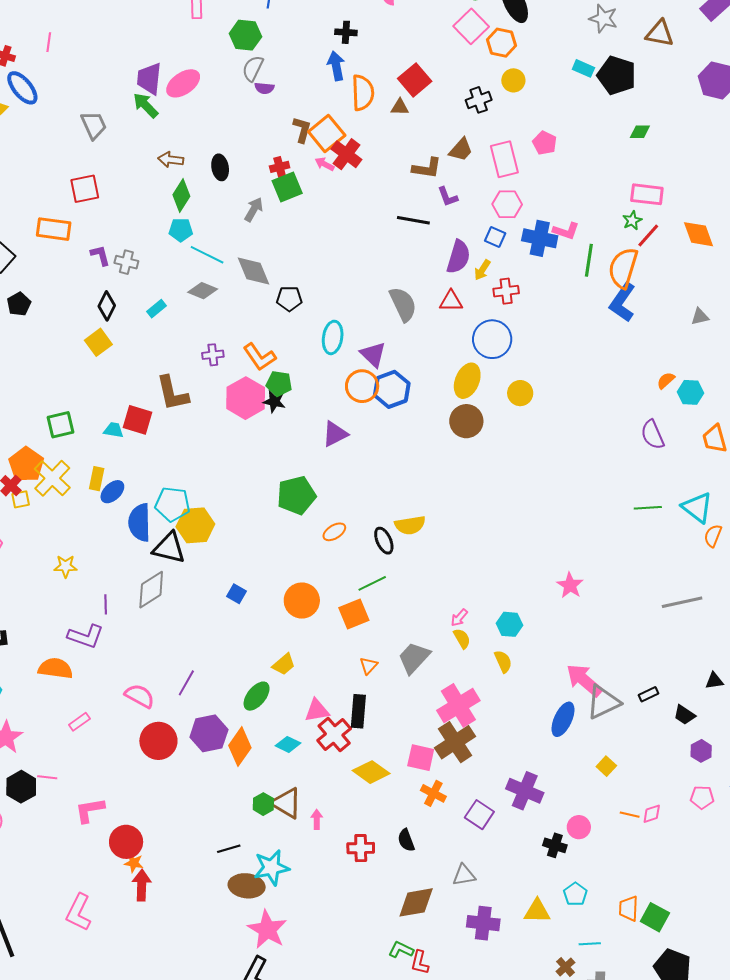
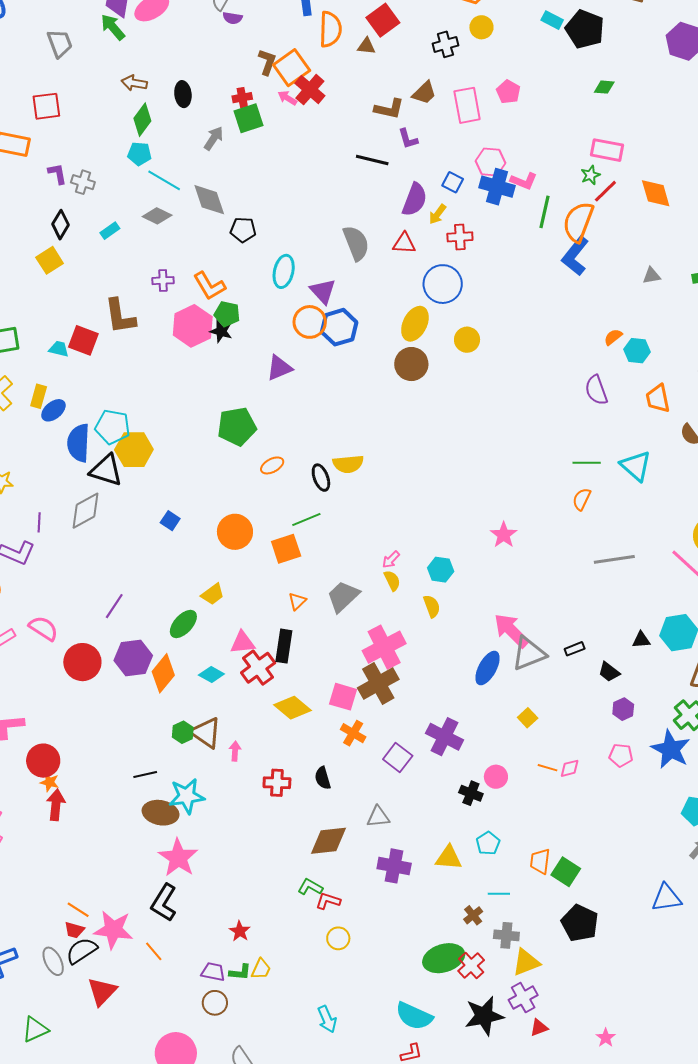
pink hexagon: (507, 204) -> (491, 162), moved
orange semicircle: (713, 536) -> (582, 499), moved
pink semicircle: (140, 696) -> (43, 628), moved
red L-shape: (420, 962) -> (328, 901), turned 90

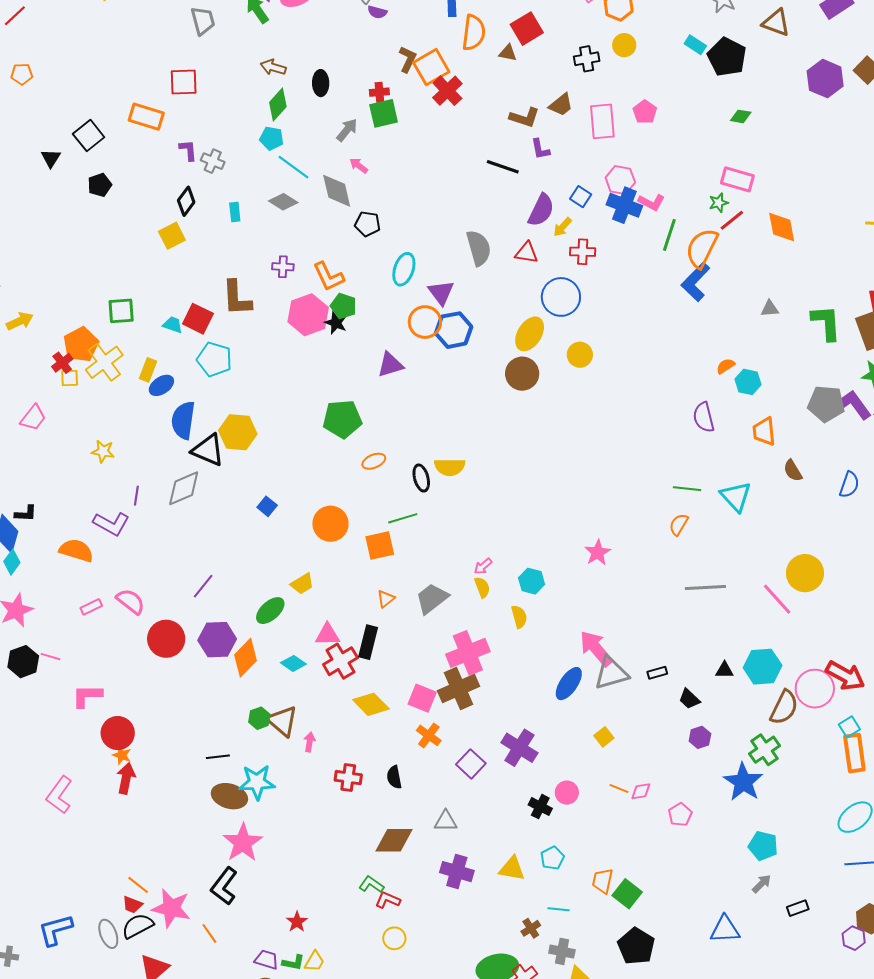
pink arrow: (287, 98) -> (359, 165), moved
cyan rectangle: (110, 231) -> (235, 212), turned -66
cyan pentagon: (113, 427) -> (214, 359), moved
pink pentagon: (621, 755) -> (680, 815), moved, turned 30

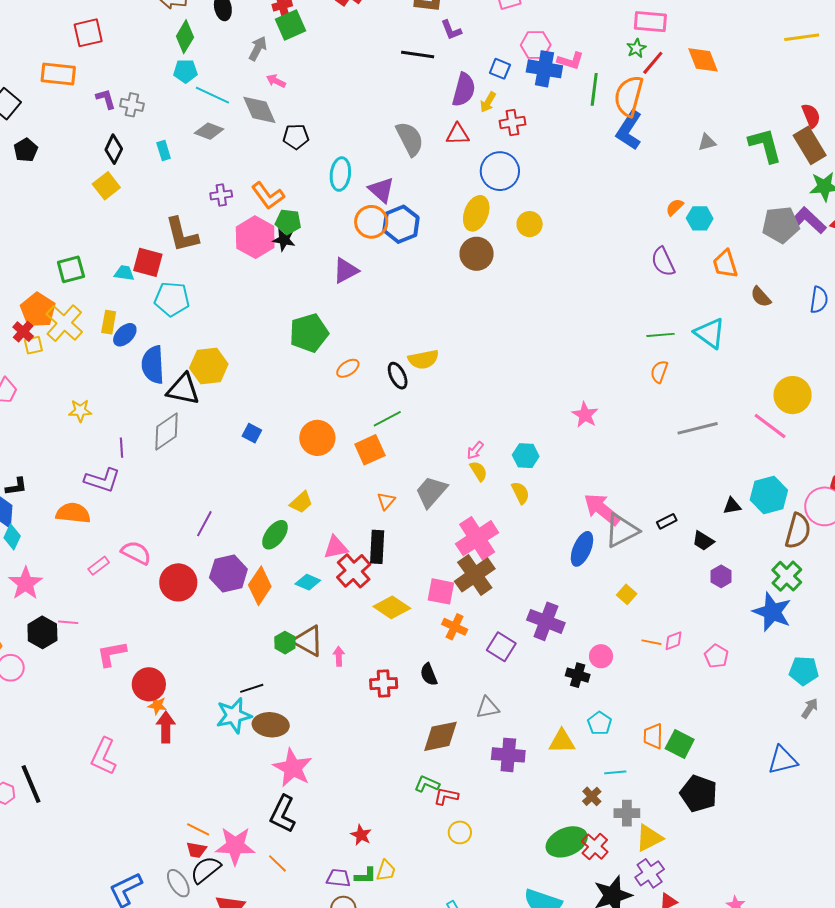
cyan star: (257, 782) -> (234, 715), moved

